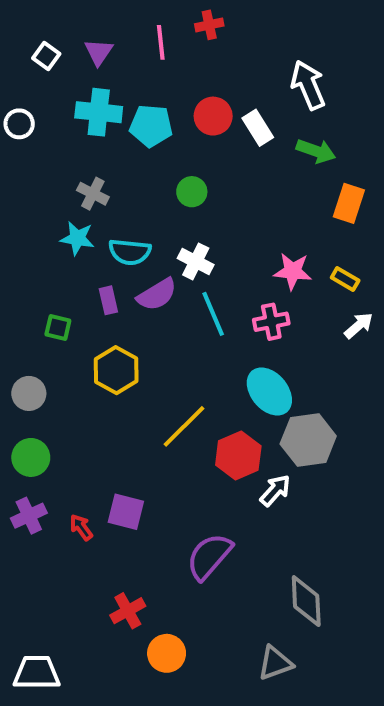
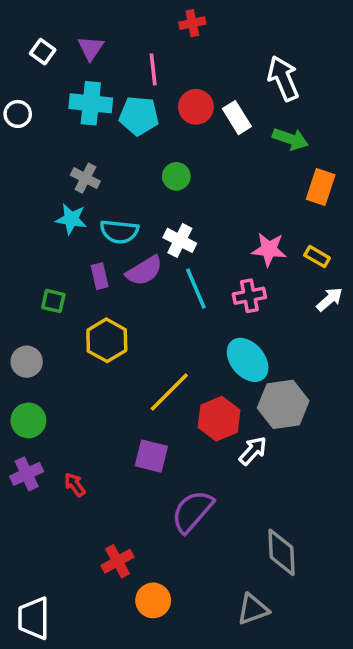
pink line: (161, 42) -> (153, 69), moved
purple square: (126, 512) -> (151, 456), moved
white trapezoid: (37, 673) -> (34, 618), turned -90

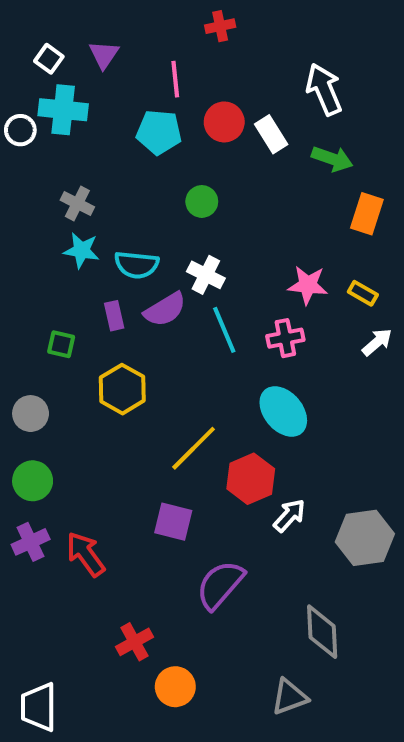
cyan cross: (91, 103) -> (63, 110), moved
gray cross: (85, 178) -> (77, 204), moved
gray hexagon: (283, 404) -> (365, 538), moved
red arrow: (75, 485) -> (86, 554), size x1.6

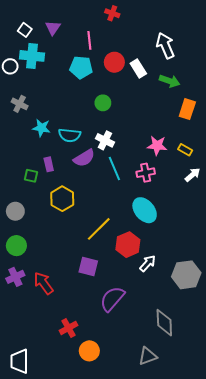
red cross: (220, 26) -> (112, 13), turned 32
gray cross: (77, 204) -> (20, 104), moved
purple rectangle: (114, 316) -> (49, 164), moved

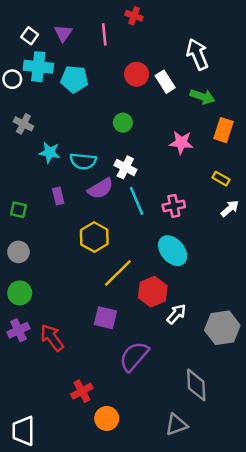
pink line: (89, 40) -> (104, 34), moved
cyan pentagon: (81, 67) -> (74, 79), moved
pink star: (157, 146) -> (181, 143), moved
green square: (31, 176) -> (18, 210), moved
yellow hexagon: (62, 199) -> (94, 237), moved

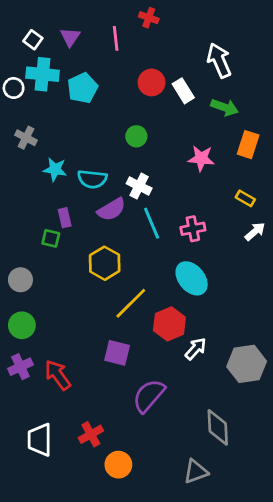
cyan pentagon: (74, 79) -> (83, 88), turned -30
green square: (18, 210) -> (51, 238), moved
white trapezoid: (23, 431) -> (40, 440), moved

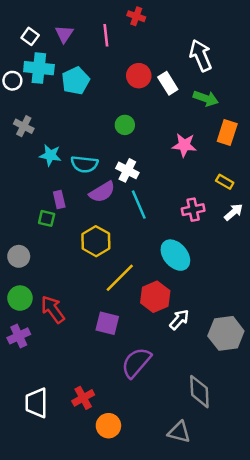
pink cross: (193, 229) -> (193, 210), moved
red arrow: (58, 375) -> (53, 309), moved
gray triangle: (196, 472) -> (179, 432), turned 35

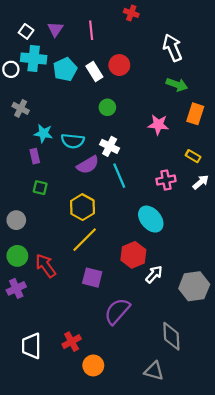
red cross: (136, 16) -> (131, 13), moved
white rectangle: (168, 83) -> (94, 72), moved
purple rectangle: (59, 199) -> (35, 156), moved
yellow line: (120, 278) -> (85, 240), moved

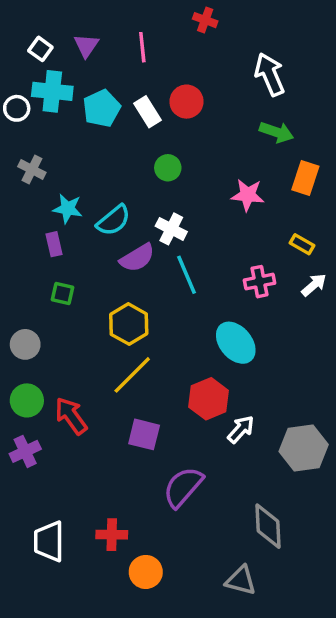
cyan semicircle: (73, 141) -> (113, 220), turned -45
red cross: (72, 342) -> (112, 535), turned 30

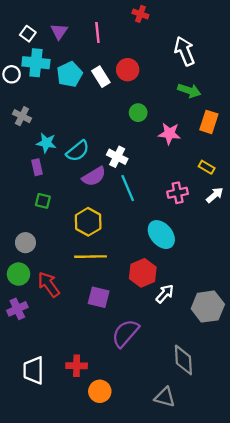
green circle: (168, 168) -> (138, 113), moved
gray circle: (25, 344) -> (25, 243), moved
yellow line: (132, 375) -> (90, 257), turned 44

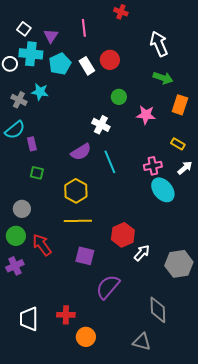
purple triangle: (59, 31) -> (51, 36), moved
cyan star: (46, 143) -> (40, 92), moved
cyan semicircle: (78, 151) -> (15, 130), moved
white cross: (117, 157) -> (101, 125), moved
cyan ellipse: (161, 235) -> (163, 190), moved

